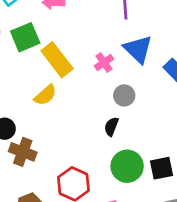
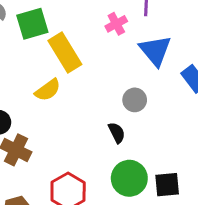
pink cross: (104, 62) -> (116, 24), moved
black semicircle: (111, 127) -> (117, 133), turned 126

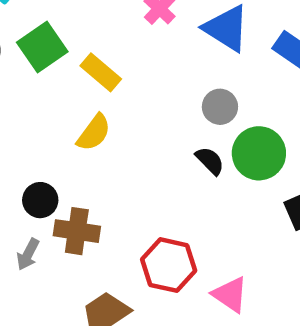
yellow rectangle: (65, 53) -> (101, 72), size x0.7
green circle: (129, 178) -> (259, 153), moved

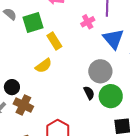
gray circle: (220, 107) -> (100, 71), size x1.5

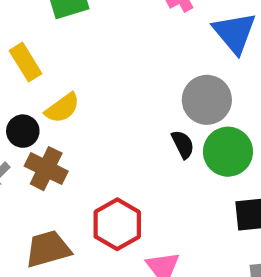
yellow rectangle: (54, 41) -> (26, 62), moved
yellow semicircle: (44, 66) -> (62, 108), moved

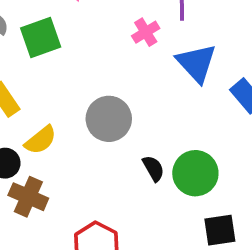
gray circle: (207, 100) -> (109, 119), moved

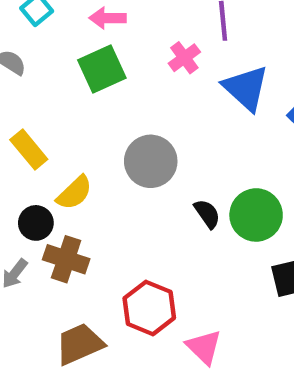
green square: (41, 38) -> (102, 69), moved

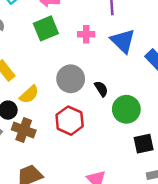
pink cross: (184, 58) -> (86, 34), moved, turned 35
black semicircle: (207, 214) -> (101, 89), moved
red hexagon: (149, 308) -> (70, 121), moved

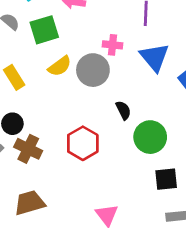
green square: (46, 28) -> (44, 30), moved
gray circle: (71, 79) -> (93, 70), moved
yellow semicircle: (29, 94) -> (60, 66), moved

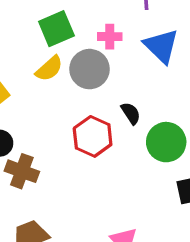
green square: (44, 30) -> (56, 29), moved
red hexagon: (83, 143) -> (93, 136), moved

